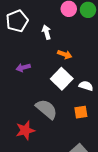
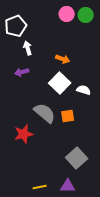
white arrow: (46, 32) -> (28, 48), moved
orange square: (81, 112) -> (68, 116), moved

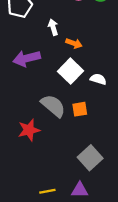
white arrow: (28, 48) -> (53, 27), moved
purple arrow: (22, 72) -> (27, 58), size x1.6

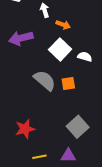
red star: (29, 130) -> (25, 129), moved

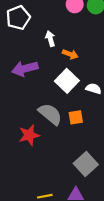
red star: (25, 129) -> (29, 135), moved

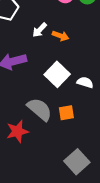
white arrow: (50, 39) -> (40, 30), turned -120
orange arrow: (70, 54) -> (61, 36), moved

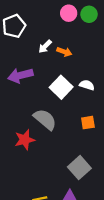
white semicircle: (85, 82) -> (87, 85), moved
orange square: (66, 113) -> (88, 123), moved

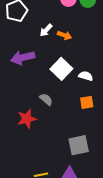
white semicircle: (87, 85) -> (86, 76), moved
gray semicircle: (45, 119) -> (46, 99), size x0.6
gray square: (79, 168) -> (79, 145), turned 30

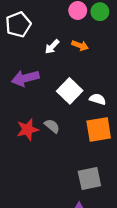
orange arrow: (64, 35) -> (80, 45), moved
orange square: (87, 102) -> (99, 129), size x1.6
red star: (27, 119) -> (28, 129), moved

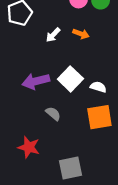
purple arrow: (25, 78) -> (36, 81), moved
red star: (28, 129) -> (29, 147), moved, turned 30
gray square: (89, 178) -> (70, 168), moved

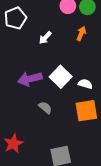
orange arrow: (81, 34) -> (81, 34), moved, turned -88
red star: (29, 147) -> (13, 144), moved, turned 30

